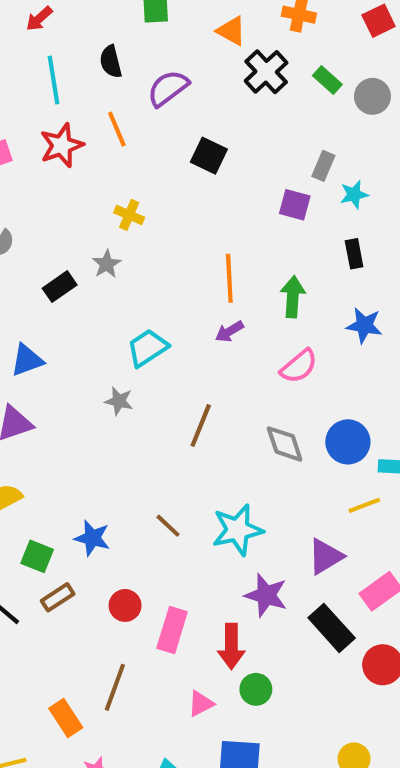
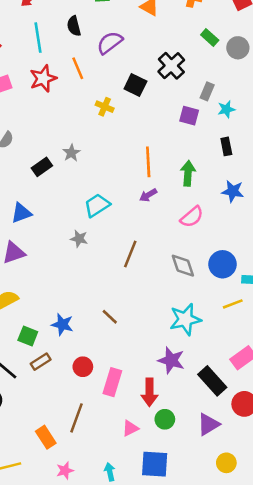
black cross: (266, 72) -> (171, 66), moved
yellow cross: (129, 215) -> (105, 107), moved
cyan star: (237, 530) -> (185, 319), moved
purple triangle: (325, 556) -> (208, 424), moved

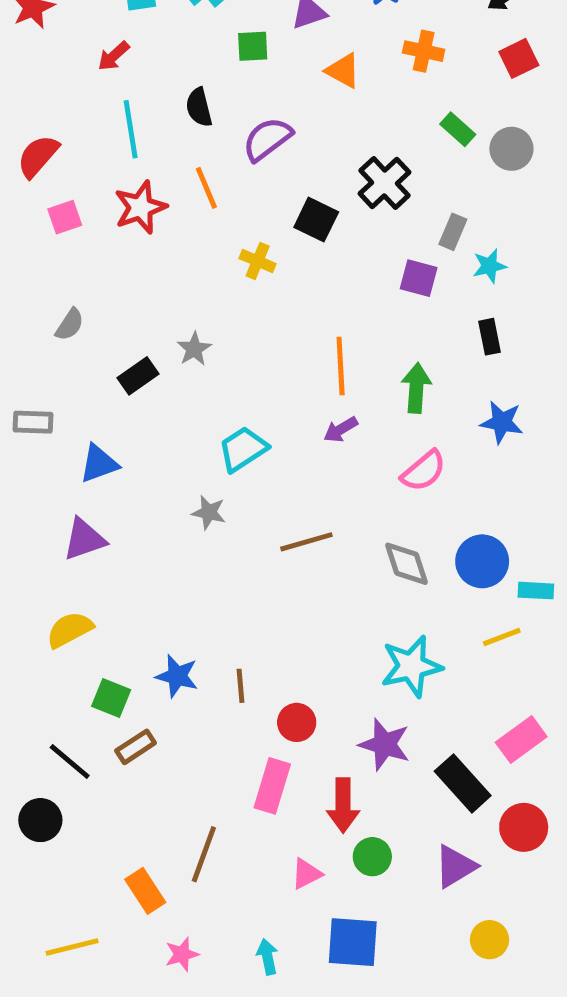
brown line: (130, 254) -> (306, 542), turned 52
brown line: (110, 317) -> (241, 686), moved, turned 42
red circle: (83, 367) -> (297, 722), moved

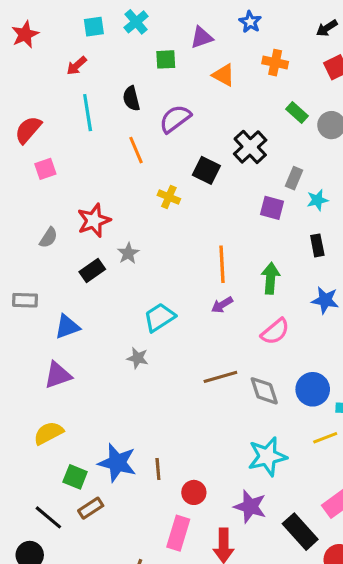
red star: (140, 207) -> (94, 220), moved
brown line: (306, 542) -> (220, 377), moved
blue star: (177, 676) -> (117, 463), size x1.4

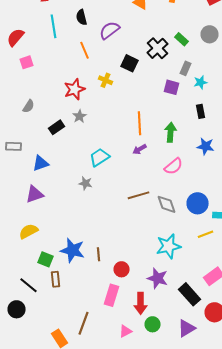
green rectangle: (297, 113) -> (182, 39), moved
red star: (94, 220) -> (74, 89), moved
brown rectangle: (91, 508) -> (56, 279), turned -63

